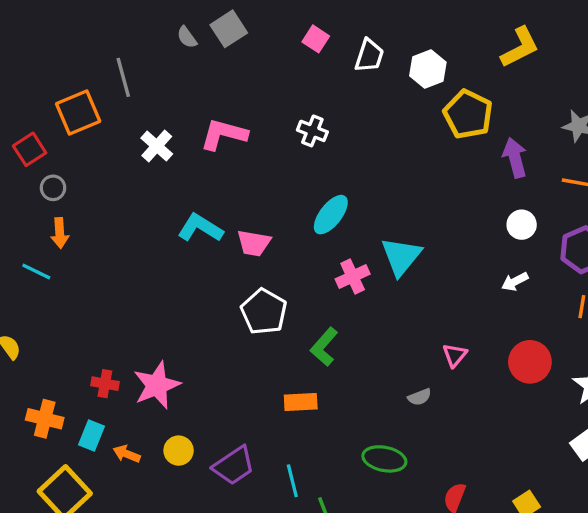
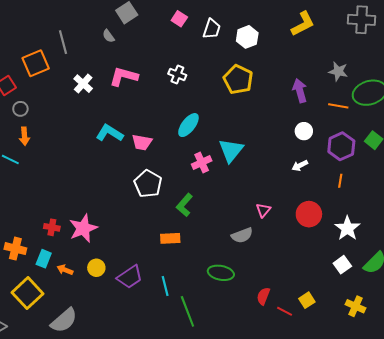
gray semicircle: (187, 37) -> (108, 36), moved
yellow pentagon: (468, 114) -> (238, 79), moved
gray semicircle: (420, 397) -> (242, 235), size x1.5

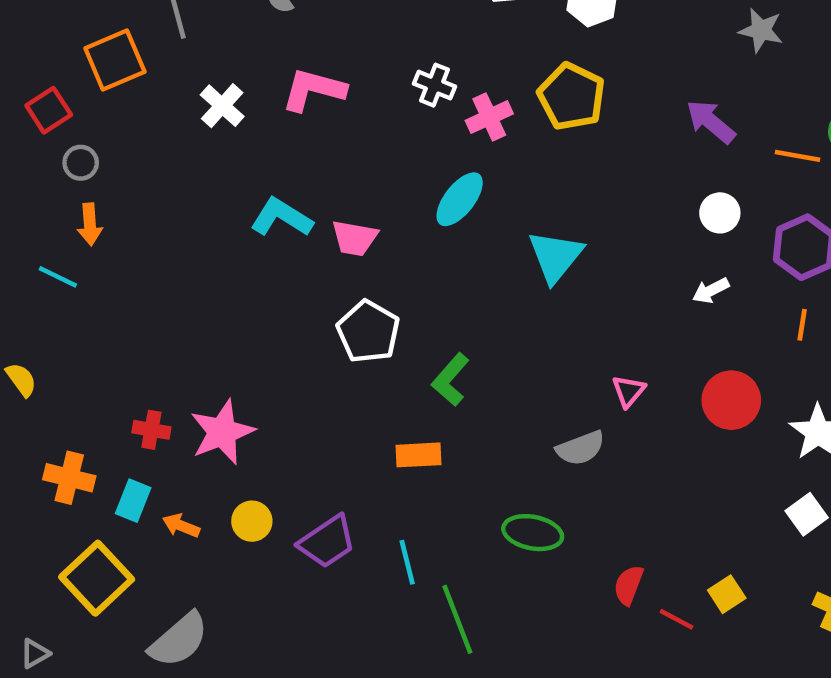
gray star: (338, 71) -> (761, 30), moved
purple arrow: (300, 91) -> (711, 122), turned -35
pink cross: (202, 162) -> (489, 117), moved

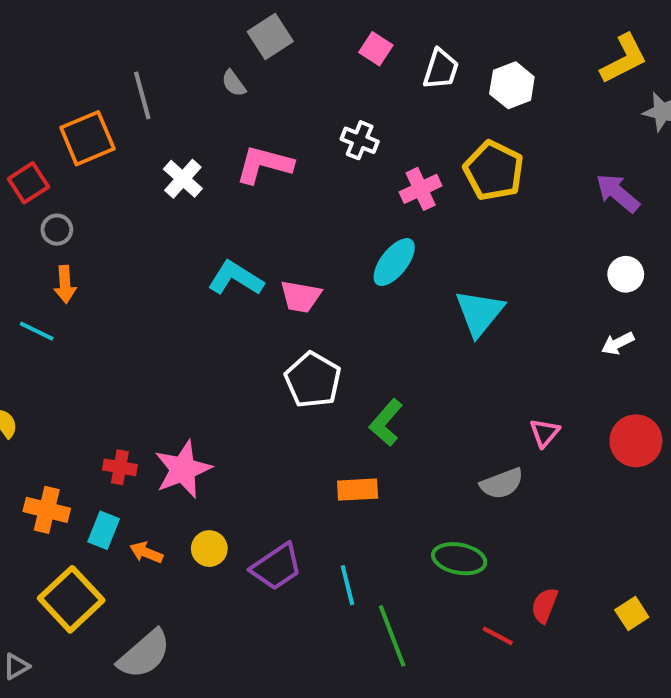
white cross: (434, 85) -> (360, 140), moved
red line: (676, 619) -> (498, 636), moved

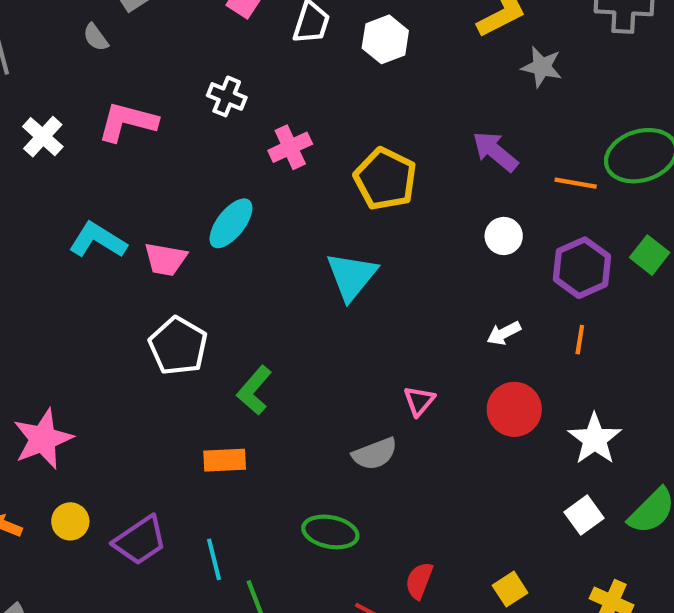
yellow pentagon: (494, 171) -> (385, 179), moved
cyan ellipse: (394, 262) -> (231, 223), moved
white arrow: (618, 343) -> (504, 333), moved

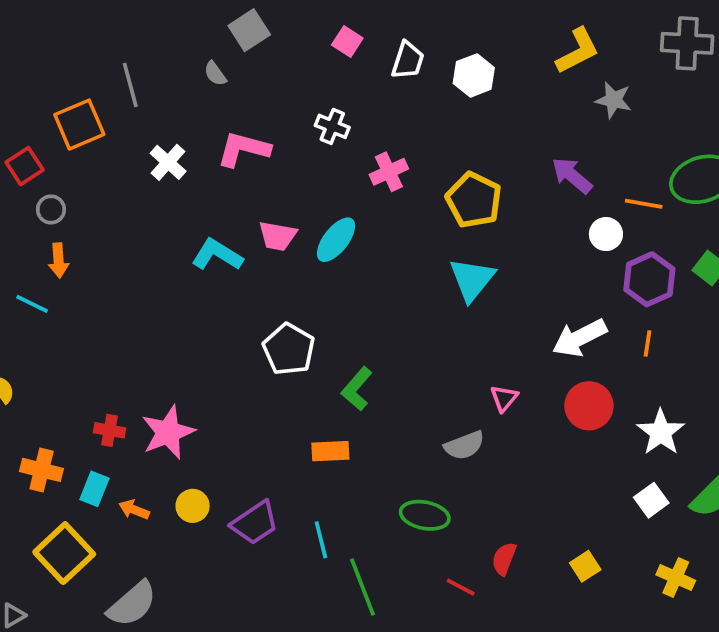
white circle: (504, 236) -> (606, 234), moved
pink trapezoid: (165, 259) -> (277, 236), moved
cyan triangle: (351, 276) -> (472, 279), moved
white arrow: (504, 333) -> (580, 338), size x1.8

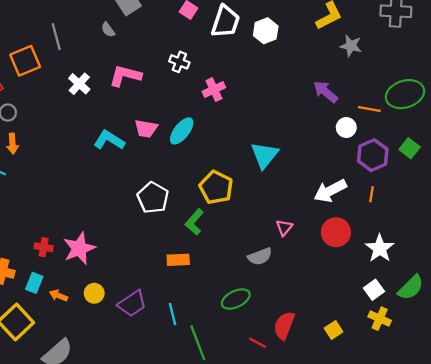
white trapezoid: (408, 60) -> (225, 22), size x1.4
yellow pentagon: (474, 200) -> (216, 187), moved
green ellipse: (425, 515) -> (236, 299), turned -36
red semicircle: (504, 559) -> (284, 325), size x1.4
yellow cross: (676, 578) -> (380, 319), moved

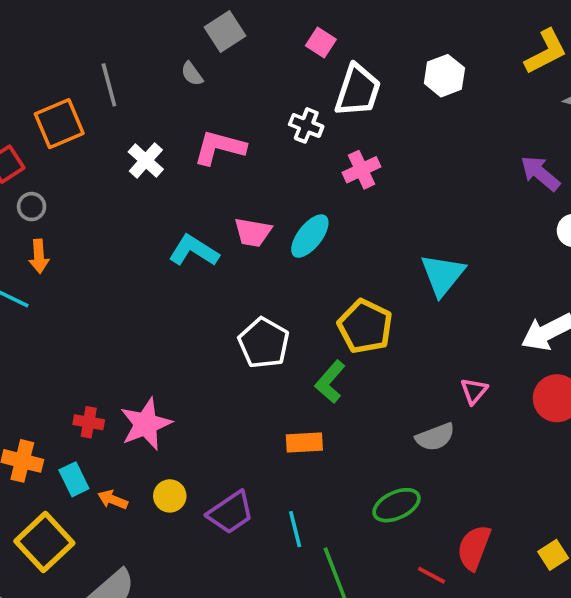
white trapezoid: (225, 22) -> (358, 90), moved
cyan rectangle: (34, 283) -> (74, 479), turned -48

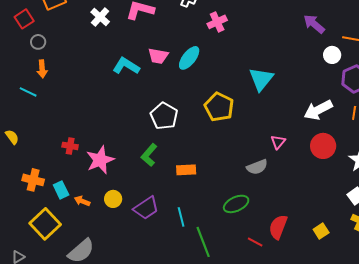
green L-shape: (330, 382) -> (149, 155), moved
red cross: (89, 422) -> (70, 146), moved

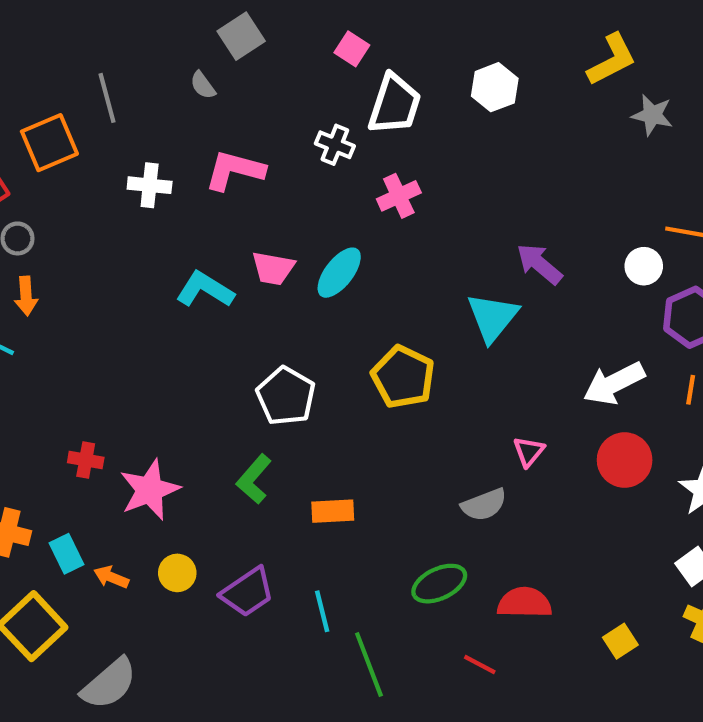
white cross: (100, 17) -> (150, 185), turned -36
purple arrow: (314, 24) -> (539, 264), moved
red semicircle: (278, 227) -> (524, 603), moved, turned 70

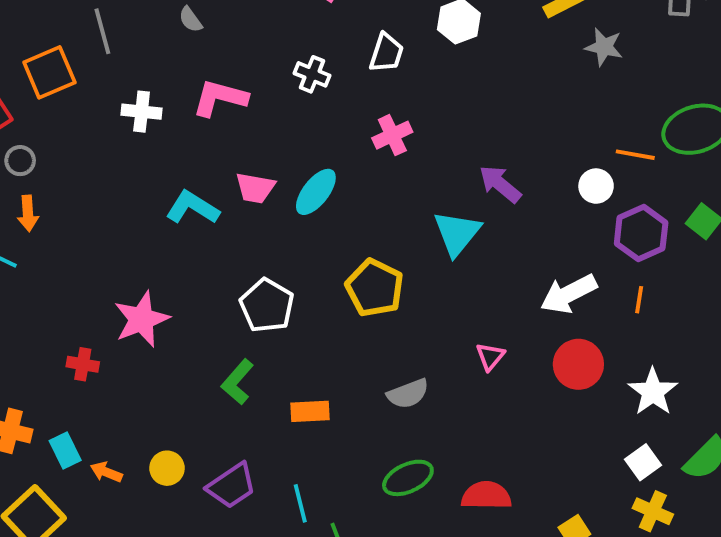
white trapezoid: (395, 104) -> (386, 53), moved, size x0.7
pink cross: (399, 196) -> (392, 135), moved
pink star: (150, 490) -> (142, 319), moved
gray semicircle: (484, 505) -> (408, 394), moved

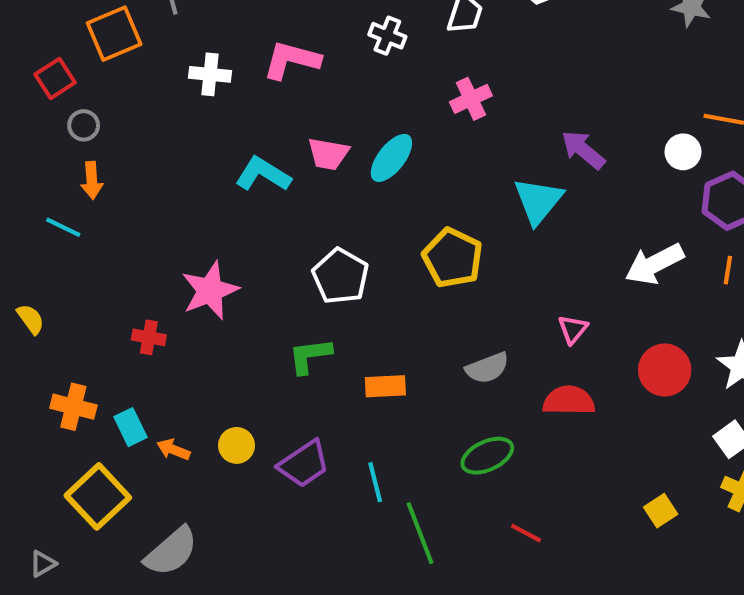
red circle: (578, 364) -> (665, 370), moved
green L-shape: (238, 382) -> (310, 356), turned 42
red semicircle: (486, 496) -> (569, 401), moved

